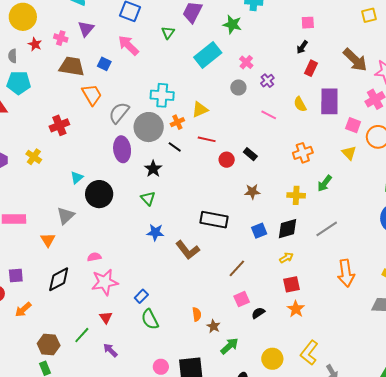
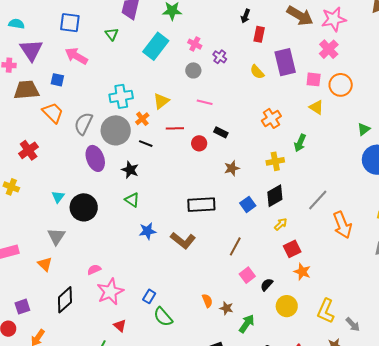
purple triangle: (86, 29) -> (31, 50), size x1.4
pink line: (269, 115) -> (205, 102), moved
gray line: (327, 229) -> (318, 200), moved
yellow circle: (272, 359) -> (287, 306), moved

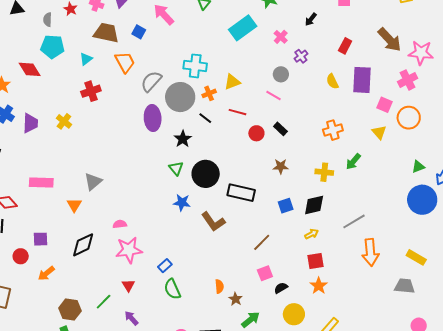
black arrow: (246, 16) -> (311, 19), moved
gray circle: (193, 70) -> (281, 74), moved
cyan triangle: (58, 197) -> (86, 59), moved
black circle: (84, 207) -> (206, 174), moved

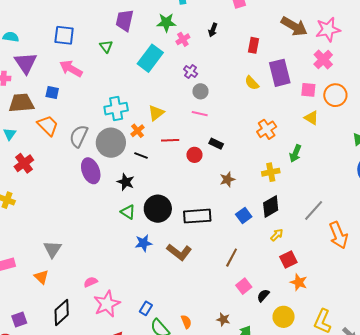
pink cross: (281, 37) -> (183, 39), moved, turned 32
purple cross: (301, 56) -> (191, 72), moved
orange semicircle: (219, 286) -> (186, 322), moved

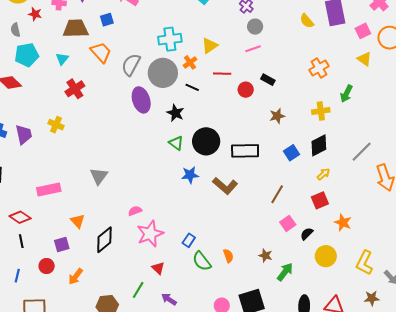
pink square: (308, 90) -> (363, 31), turned -35
blue square: (52, 93) -> (107, 20), turned -32
pink line: (200, 114) -> (253, 49), turned -35
red square: (288, 260) -> (320, 200), moved
orange triangle: (41, 277) -> (78, 221), moved

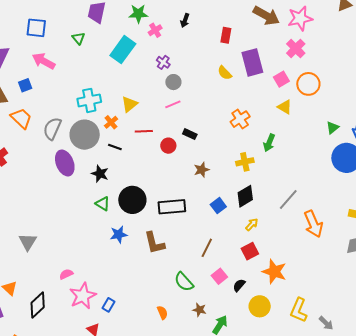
brown L-shape: (225, 186) -> (154, 243), turned 40
orange star: (343, 222) -> (274, 272), size x1.4
blue rectangle: (189, 240) -> (109, 305), moved
green semicircle: (202, 261) -> (184, 282), moved

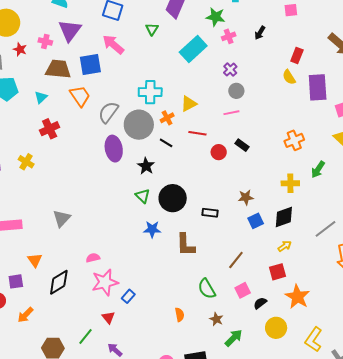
yellow semicircle: (225, 73) -> (289, 77), moved
blue square: (25, 85) -> (90, 64), size x1.6
brown star: (202, 170) -> (246, 197), moved
black rectangle: (172, 207) -> (210, 213), size x0.6

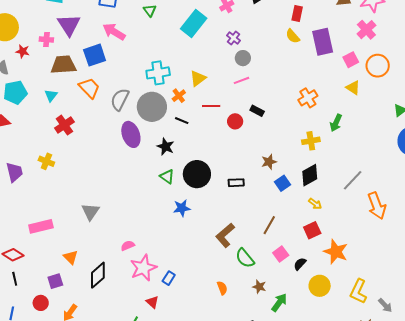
brown L-shape: (186, 245) -> (225, 235), moved, turned 60
yellow arrow: (285, 246) -> (315, 204), turned 80

